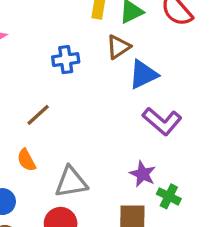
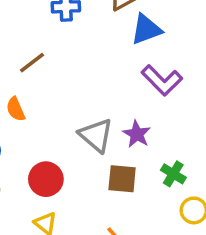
gray triangle: (71, 182) -> (96, 135), moved, turned 45
green cross: (169, 196) -> (173, 174), moved

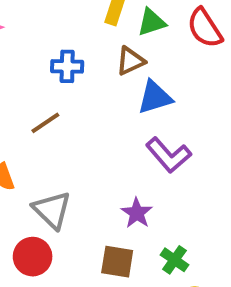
brown line: (32, 63) -> (45, 123), moved
gray triangle: (96, 135) -> (52, 210), moved

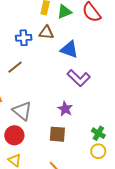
brown triangle: (130, 61) -> (46, 33), moved, turned 35
blue triangle: (155, 97) -> (69, 50), turned 42
green cross: (174, 260) -> (98, 133), moved

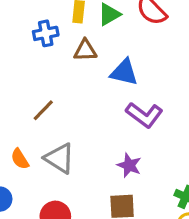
blue cross: (24, 38) -> (46, 33), moved
gray triangle: (22, 111) -> (60, 158), moved

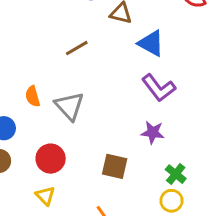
brown line: (43, 110) -> (77, 48), moved
purple star: (129, 165) -> (153, 133), moved, turned -30

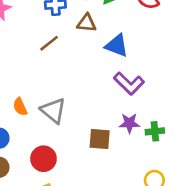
brown line: (77, 48) -> (49, 43), moved
brown square: (115, 166) -> (100, 139), moved
green cross: (176, 174) -> (155, 131), moved, turned -36

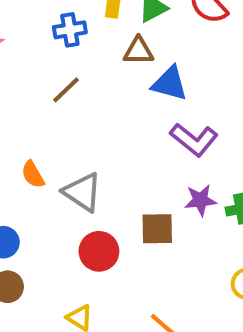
brown triangle: (87, 23) -> (138, 51), moved
orange semicircle: (20, 107) -> (33, 174), moved
red circle: (44, 159) -> (99, 251), moved

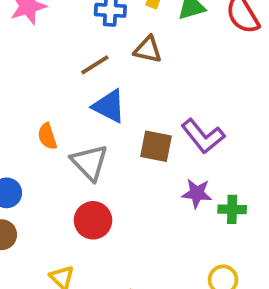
brown triangle: (138, 51) -> (148, 50), moved
blue triangle: (170, 83) -> (109, 106), moved
brown square: (157, 229) -> (156, 146), moved

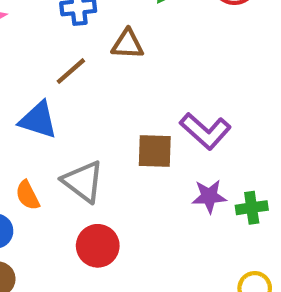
blue triangle: (109, 106) -> (38, 120), moved
orange semicircle: (47, 136) -> (28, 195), moved

